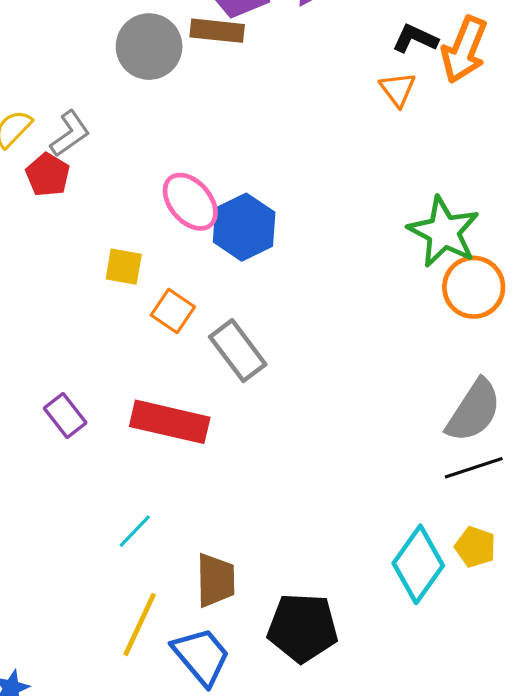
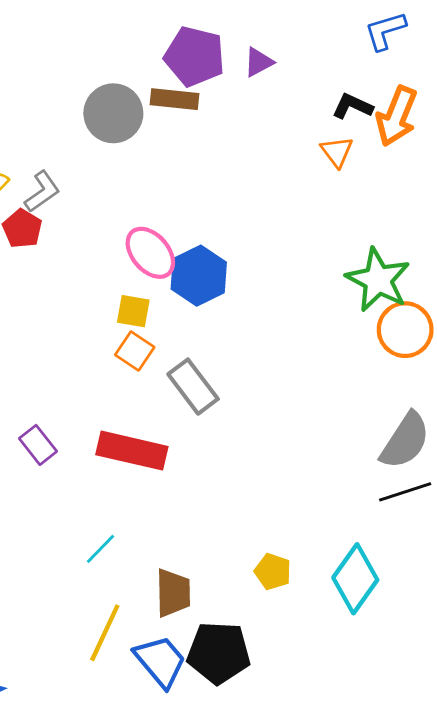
yellow square: (124, 267) -> (133, 311), moved
yellow pentagon: (475, 547) -> (273, 572), moved
black pentagon: (303, 628) -> (219, 653), moved

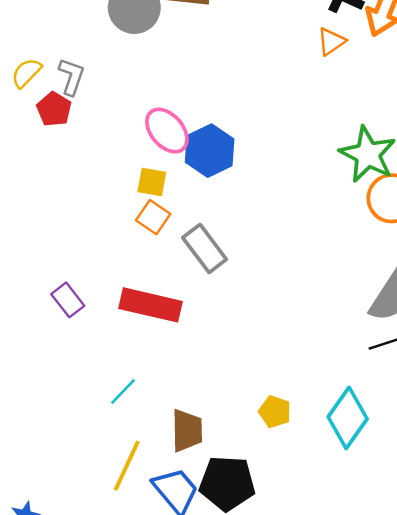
orange triangle: (337, 152) -> (331, 41), turned 32
gray L-shape: (42, 192) -> (72, 77), turned -36

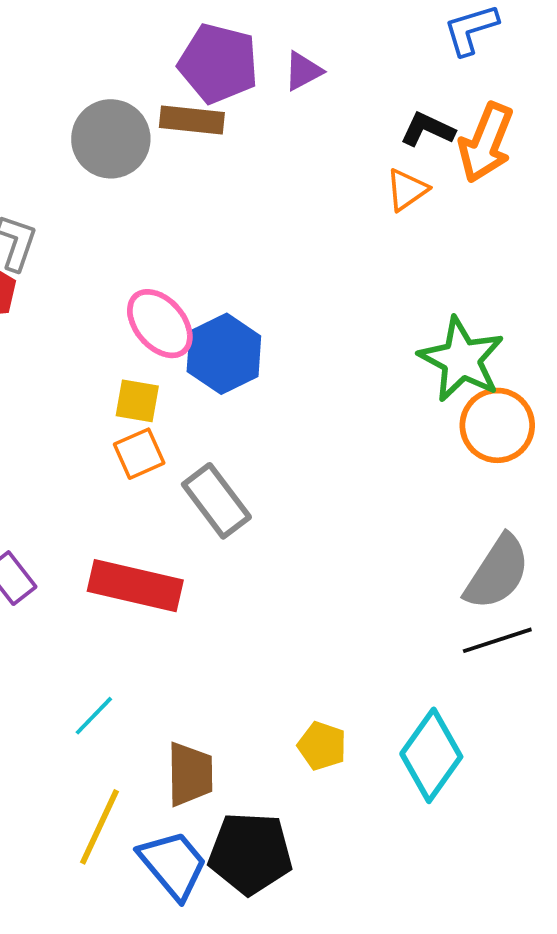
orange square: (153, 217) -> (139, 454), turned 32

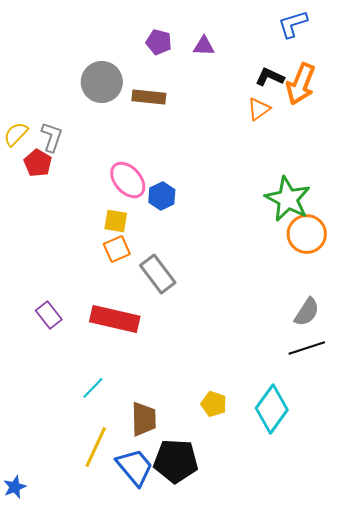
purple pentagon: (218, 63) -> (159, 42), size x0.6
purple triangle: (303, 71) -> (204, 46), turned 30
brown rectangle: (192, 120) -> (149, 97), moved
blue hexagon: (224, 354) -> (162, 196), size x0.7
gray semicircle: (497, 572) -> (307, 312), size x0.7

